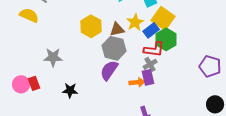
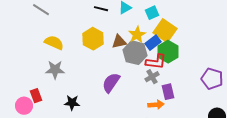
yellow semicircle: (29, 15) -> (54, 43), moved
gray hexagon: (114, 48) -> (135, 53), moved
purple rectangle: (148, 77) -> (168, 92), moved
orange arrow: (137, 82) -> (156, 105), moved
pink circle: (21, 84) -> (24, 106), moved

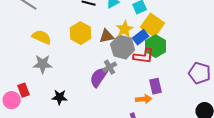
gray cross: (152, 77) -> (110, 67), moved

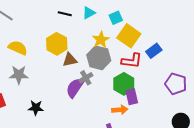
brown triangle: (107, 36) -> (70, 60), moved
blue rectangle: (141, 37) -> (154, 51), moved
green hexagon: (156, 46) -> (124, 84), moved
red L-shape: (144, 56) -> (132, 61), moved

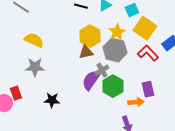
yellow hexagon: (57, 44) -> (90, 36), moved
red L-shape: (132, 61) -> (148, 53), turned -140
green hexagon: (124, 84) -> (113, 86), moved

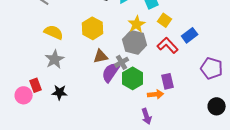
yellow square: (145, 28) -> (165, 20), size x0.6
yellow hexagon: (90, 36) -> (93, 28), moved
brown triangle: (86, 52) -> (101, 56), moved
gray star: (35, 67) -> (55, 59), turned -30
black star: (52, 100) -> (60, 92), moved

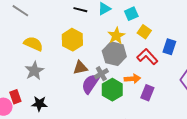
blue rectangle: (190, 35) -> (169, 47), turned -35
purple rectangle: (168, 81) -> (147, 93), turned 35
orange arrow: (156, 94) -> (132, 79), moved

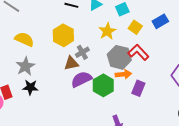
blue rectangle: (169, 47) -> (160, 21), moved, turned 42
gray hexagon: (114, 54) -> (119, 57), moved
gray cross: (101, 74) -> (82, 52), moved
purple semicircle: (90, 84) -> (81, 79), turned 30
black star: (39, 104) -> (30, 87), moved

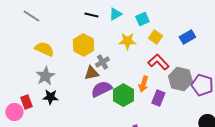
blue rectangle: (160, 21) -> (187, 37), moved
yellow star: (107, 31) -> (127, 41), turned 30
gray hexagon: (119, 57) -> (180, 79), moved
orange arrow: (123, 74) -> (143, 84), turned 112

